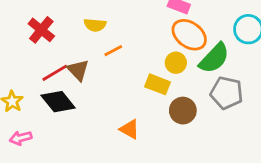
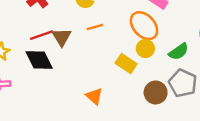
orange ellipse: (189, 35) -> (144, 26), moved
green semicircle: (214, 58) -> (179, 52), size x0.7
brown circle: (183, 111) -> (156, 92), moved

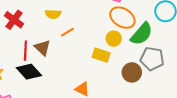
orange ellipse: (144, 26) -> (122, 18), moved
red line: (41, 35) -> (25, 51), turned -54
green semicircle: (179, 52) -> (142, 34), size x1.4

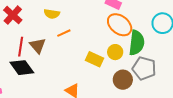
green semicircle: (142, 34) -> (137, 43), turned -40
yellow circle: (114, 39) -> (115, 52), moved

